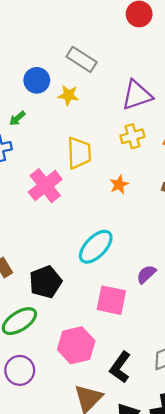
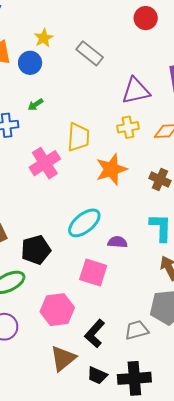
blue circle: (37, 80) -> (30, 63), moved
yellow star: (68, 95) -> (44, 38), moved, turned 30
green arrow: (17, 118) -> (35, 105), moved
orange star: (119, 185) -> (111, 169), size x1.8
purple semicircle: (146, 274) -> (118, 242), moved, turned 42

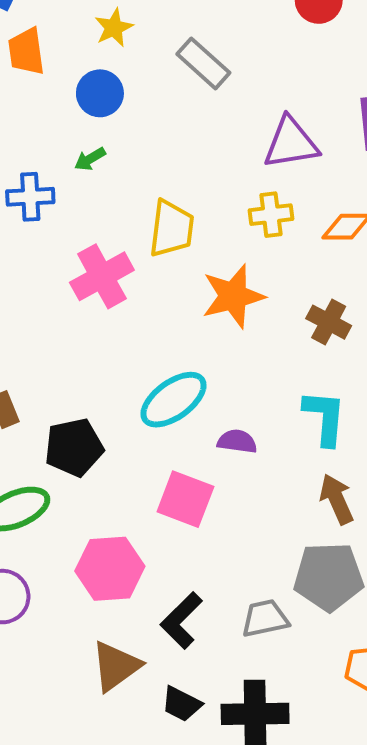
blue circle: (30, 63) -> (100, 93), moved

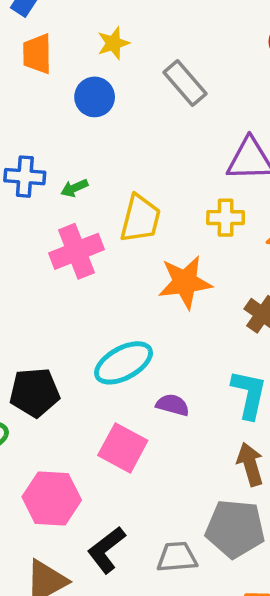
green arrow: (90, 159) -> (74, 188), moved

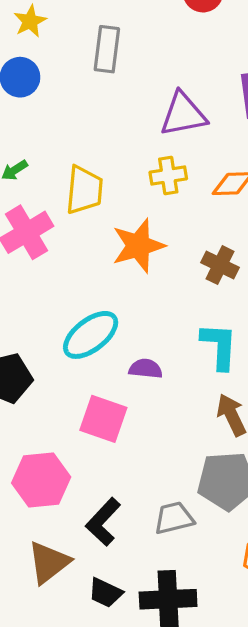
gray rectangle: (185, 83) -> (107, 49), turned 57

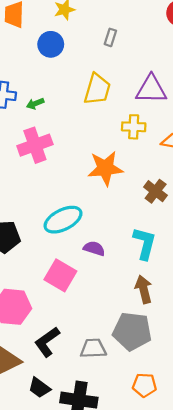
gray rectangle: (107, 49) -> (110, 37), size x0.6
yellow trapezoid: (84, 190) -> (97, 89), moved

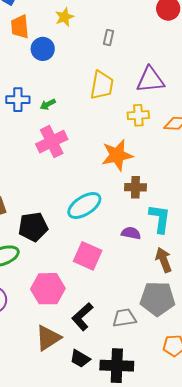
blue circle: (51, 44) -> (43, 49), moved
brown cross: (156, 191) -> (135, 187), moved, turned -30
purple semicircle: (94, 248) -> (131, 233), moved

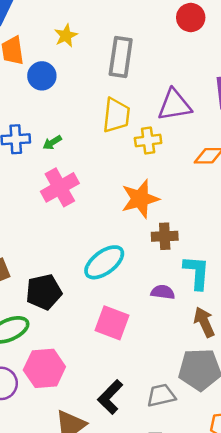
gray rectangle: (108, 37) -> (121, 57), size x2.0
yellow cross: (138, 115) -> (148, 141), moved
pink hexagon: (48, 289) -> (44, 368), moved

